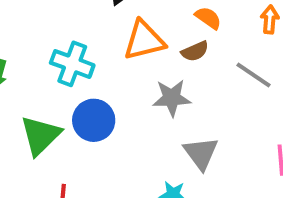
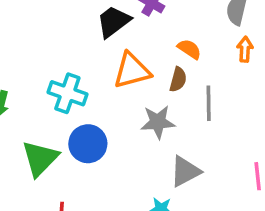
brown semicircle: (195, 51) -> (178, 79), turned -50
gray line: (253, 75) -> (209, 103), moved, turned 56
gray triangle: (201, 153) -> (185, 171), turned 40

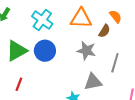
gray line: (209, 103) -> (115, 63), moved

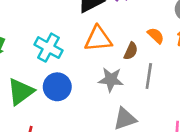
orange semicircle: (116, 16) -> (156, 36), moved
gray line: (115, 63) -> (149, 76), moved

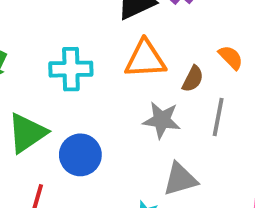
cyan cross: (49, 48) -> (71, 69), turned -32
blue circle: (57, 87) -> (80, 155), moved

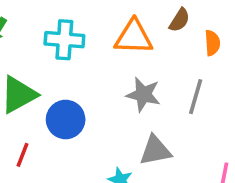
orange semicircle: (231, 57) -> (212, 43), turned 35
brown semicircle: (193, 79) -> (179, 20), moved

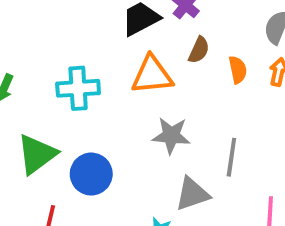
gray line: (196, 97) -> (231, 157), moved

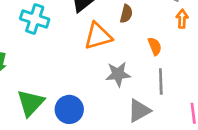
orange semicircle: (238, 70) -> (155, 46), moved
cyan cross: (78, 88) -> (35, 19), moved, turned 32

